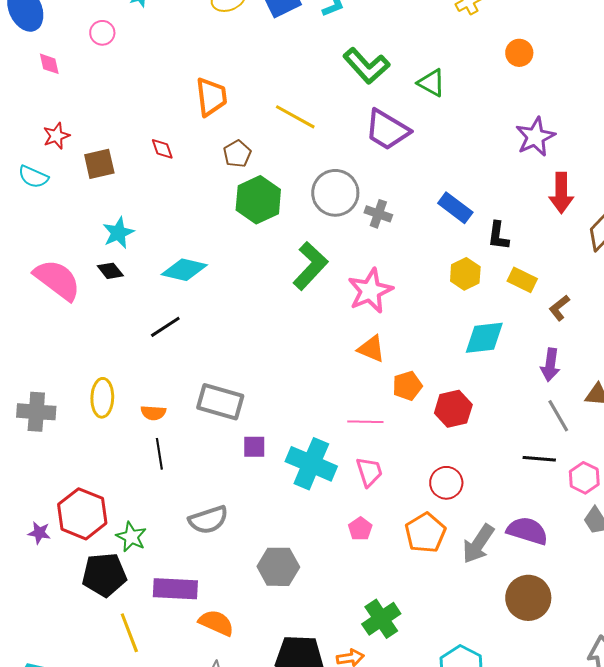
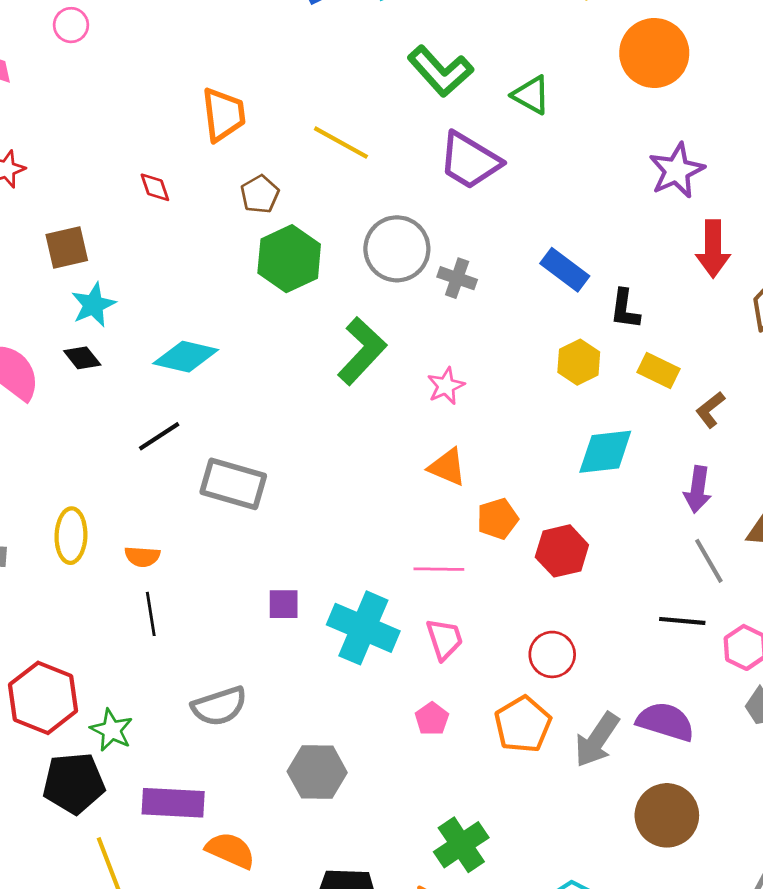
orange circle: (519, 53) -> (654, 53), size x1.8
brown square: (99, 164) -> (67, 247), moved
pink star: (370, 291) -> (446, 386), size x0.6
gray rectangle: (220, 402) -> (233, 484), moved

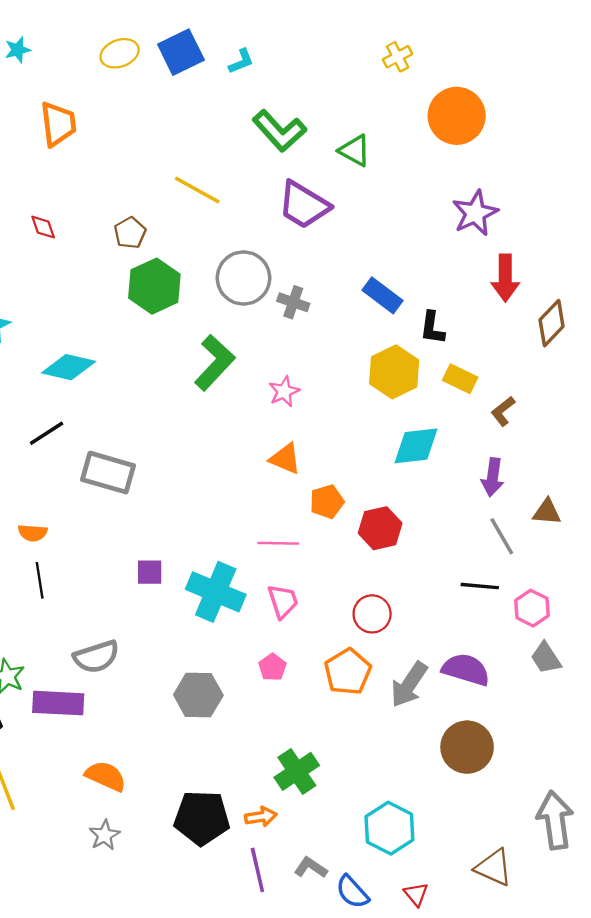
orange trapezoid: (223, 115) -> (58, 124), moved
yellow hexagon: (579, 362) -> (394, 372), size x1.4
gray hexagon: (317, 772) -> (198, 695), moved
purple rectangle: (173, 803) -> (58, 703), moved

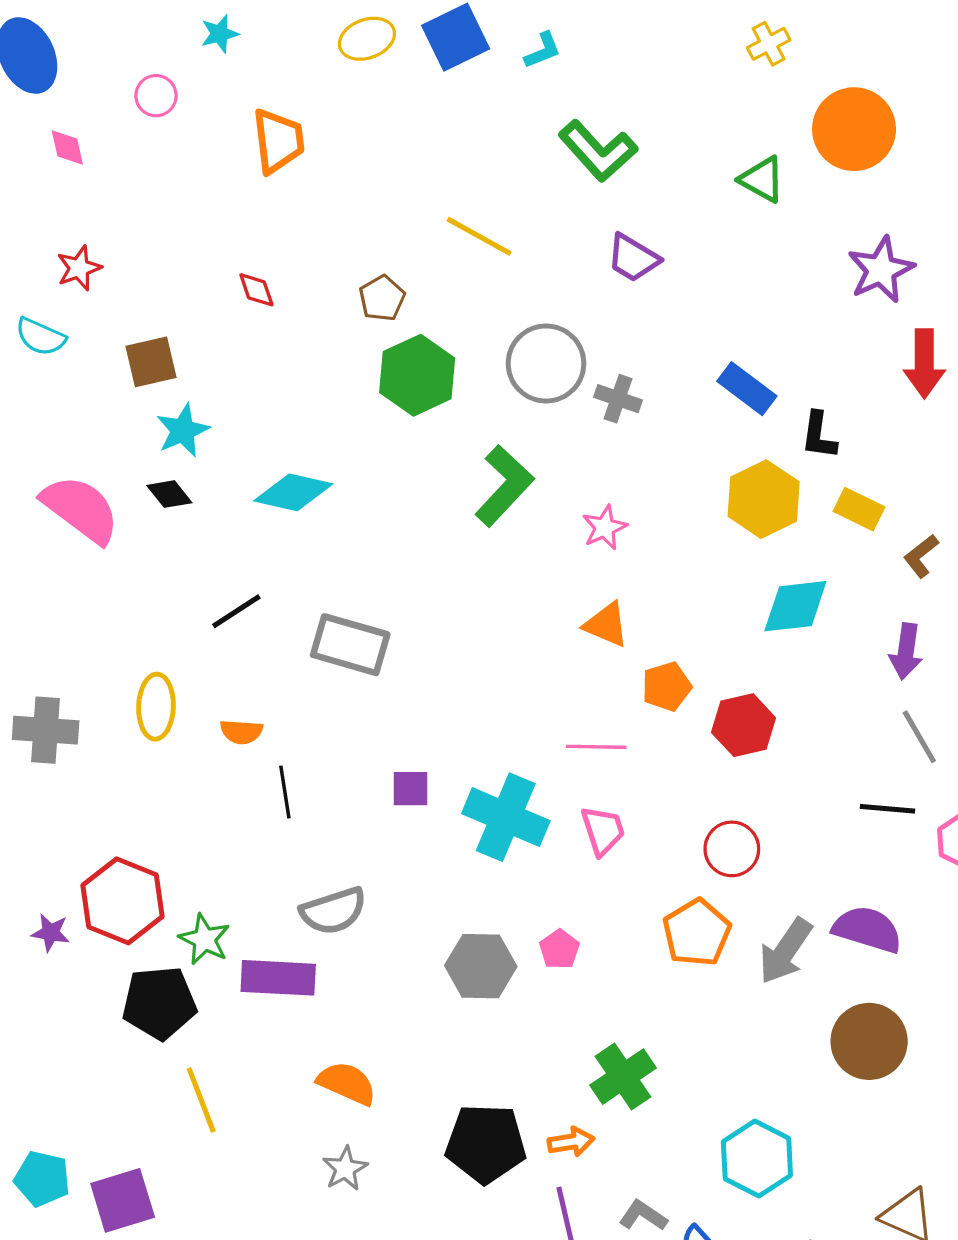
green triangle: (355, 151) -> (762, 179), moved
purple trapezoid: (304, 205) -> (633, 258), size x0.7
black line: (47, 433) -> (236, 611), moved
black line: (40, 580) -> (285, 792), moved
pink pentagon: (272, 667) -> (559, 949), moved

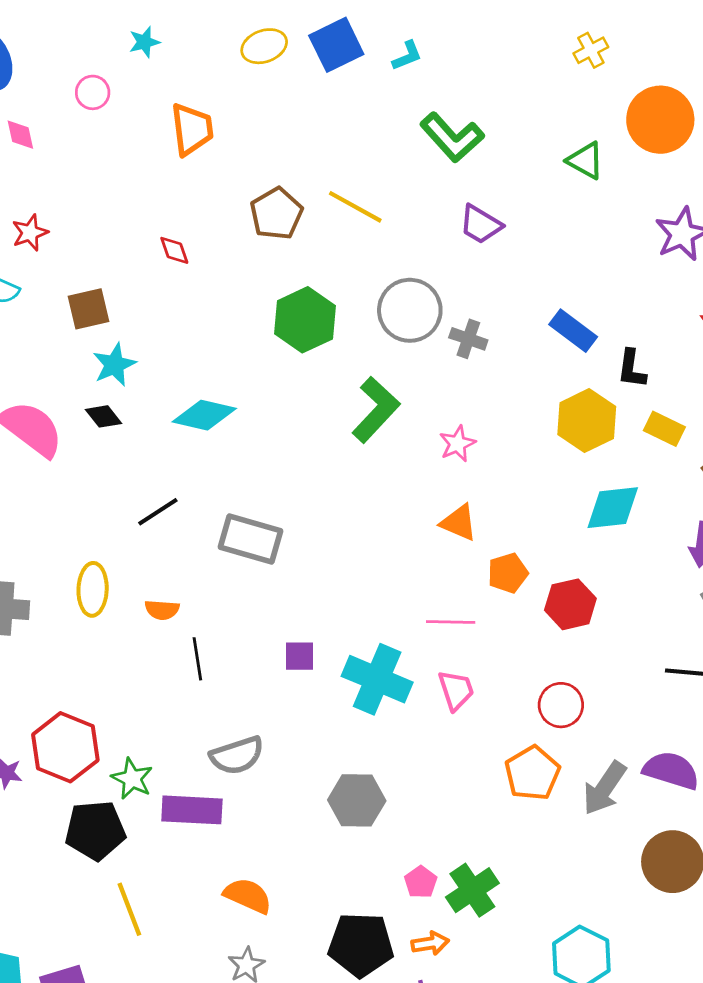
brown pentagon: (382, 298) -> (276, 214), moved, size x1.4
pink pentagon: (559, 949) -> (421, 882), moved

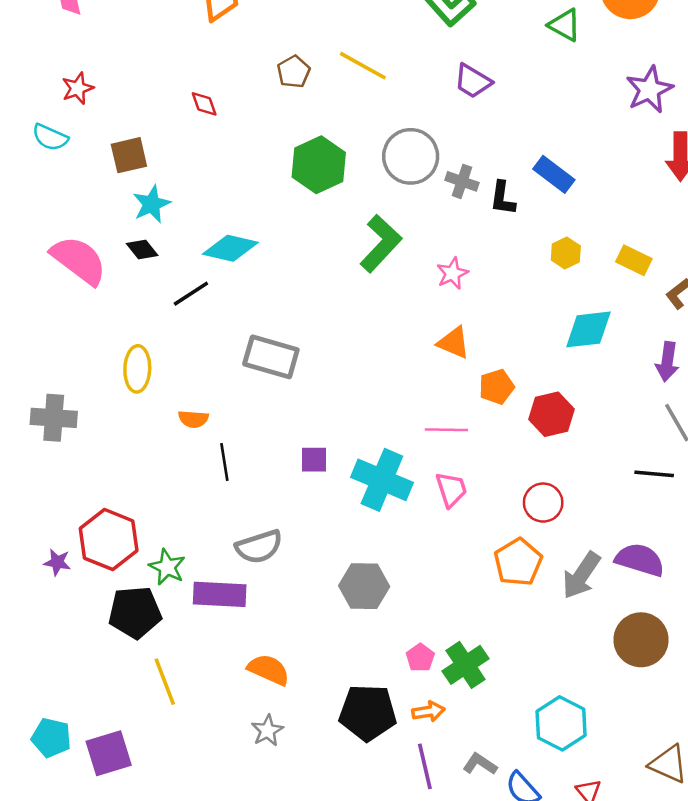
brown pentagon: (276, 214) -> (294, 72), size x0.7
black L-shape: (632, 369) -> (503, 198), moved
yellow hexagon: (587, 421) -> (566, 253), size x0.6
black line: (158, 512) -> (191, 294), moved
yellow ellipse: (93, 589) -> (137, 369), moved

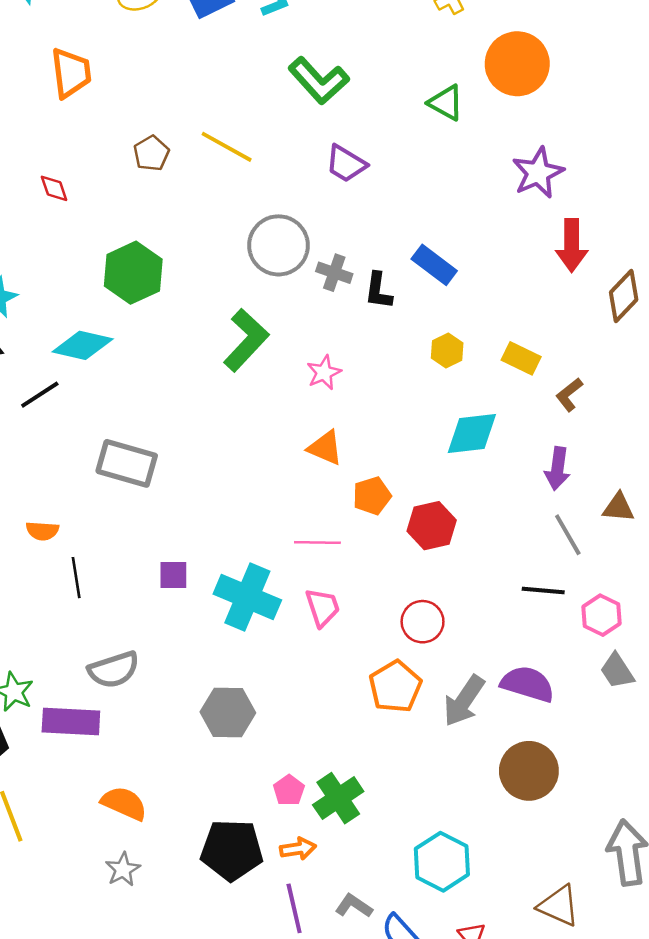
green hexagon: (319, 165) -> (133, 273), moved

